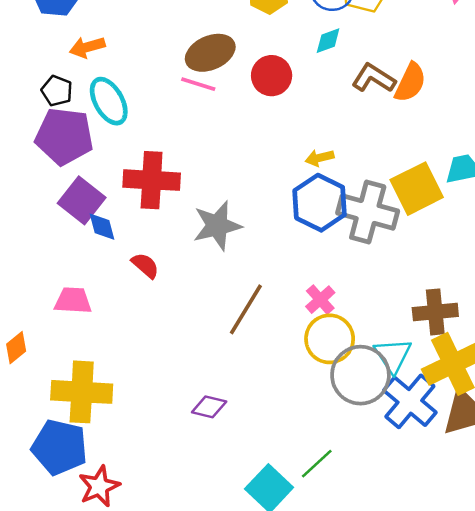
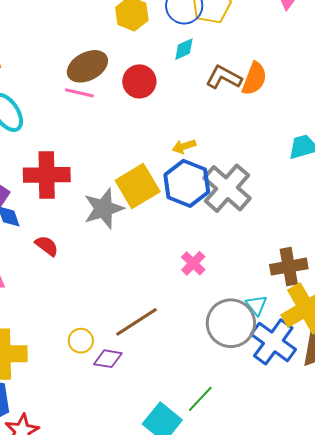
yellow square: (417, 189) -> (138, 186), moved
gray cross: (368, 212) -> (227, 188), turned 30
brown line: (246, 309) -> (137, 322), moved, turned 30
yellow circle: (330, 339) -> (81, 341), moved, size x0.6
cyan triangle: (393, 355) -> (256, 305), size x0.7

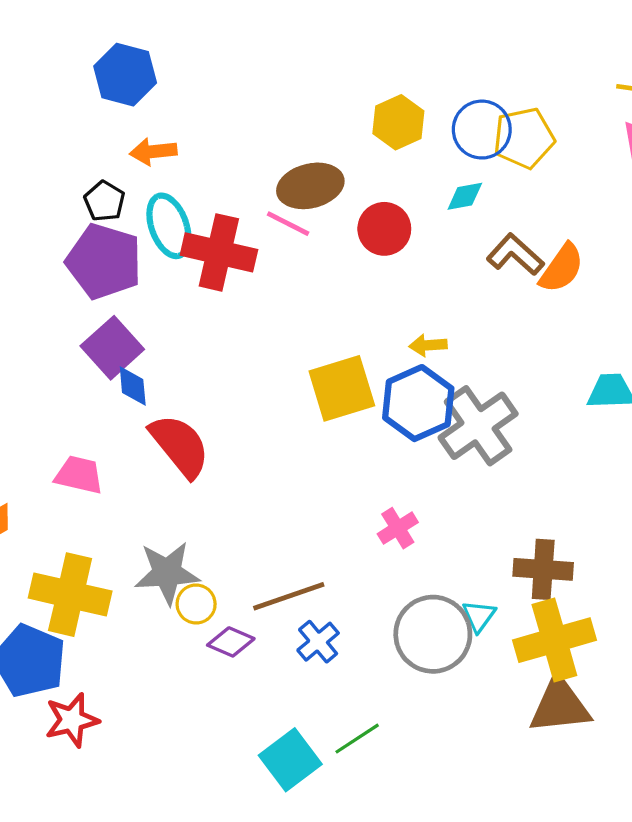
red cross: (47, 175) -> (219, 252), moved
gray star: (104, 209) -> (167, 573), moved
red semicircle: (47, 246) -> (180, 446), size x1.8
blue cross: (273, 342) -> (318, 642), moved, size x0.6

